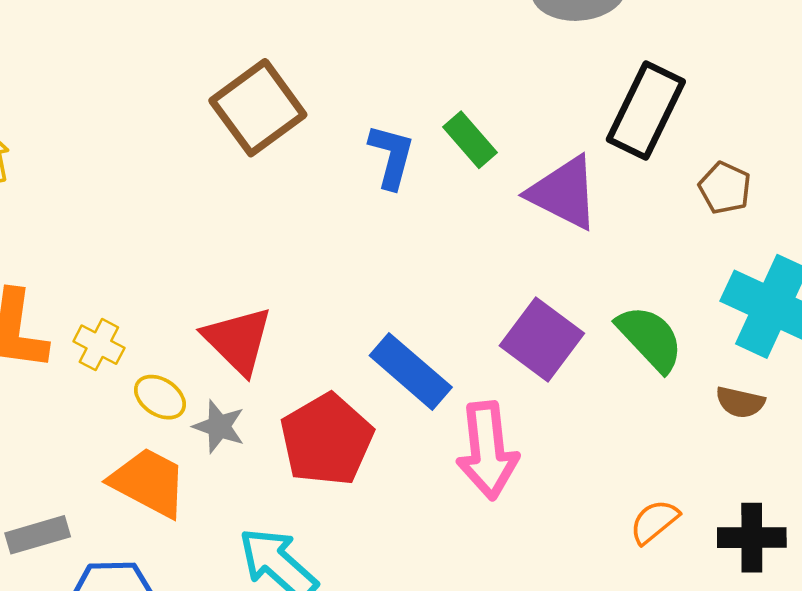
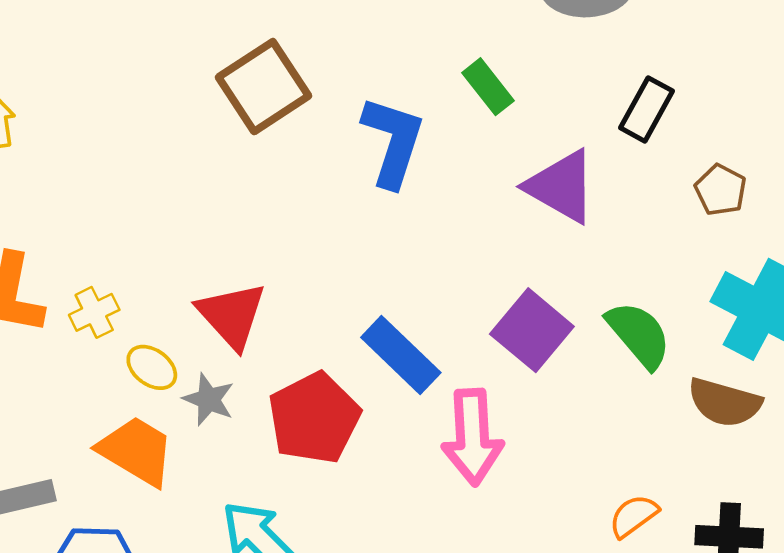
black rectangle: (646, 110) -> (647, 109), size x0.7
green rectangle: (470, 140) -> (488, 87), moved
blue L-shape: (391, 156) -> (393, 142), size x1.4
yellow cross: (99, 345) -> (94, 312), turned 33
brown semicircle: (740, 402) -> (725, 403), size x1.5

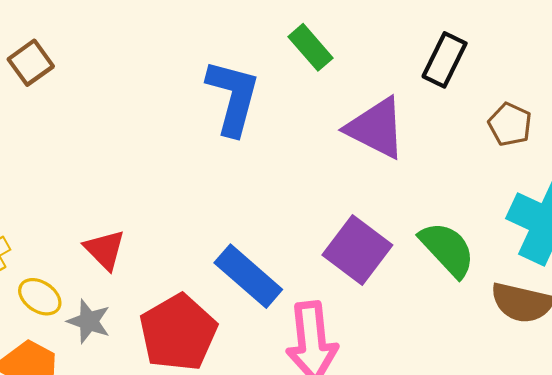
brown square: (264, 87) -> (31, 63), moved, size x0.6
red triangle: (232, 315) -> (105, 250), size x0.7

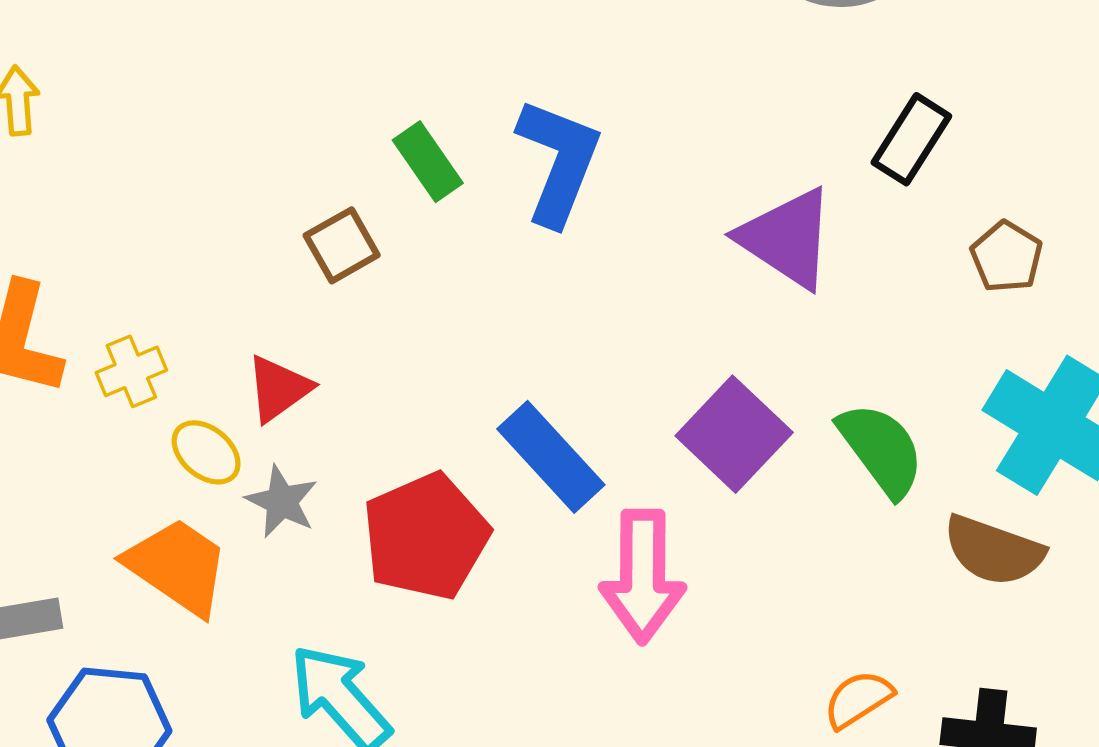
green rectangle: (310, 47) -> (428, 162), moved
brown square: (31, 63) -> (342, 245), moved
red triangle: (105, 250) -> (279, 388), moved, turned 33

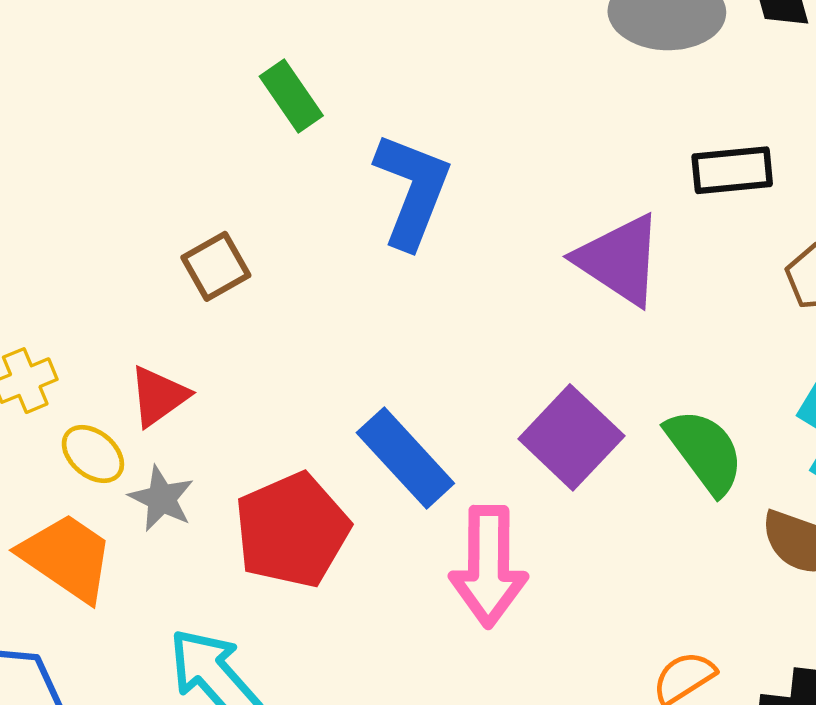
black rectangle: (911, 139) -> (732, 170), turned 52
green rectangle: (428, 162) -> (291, 96), moved

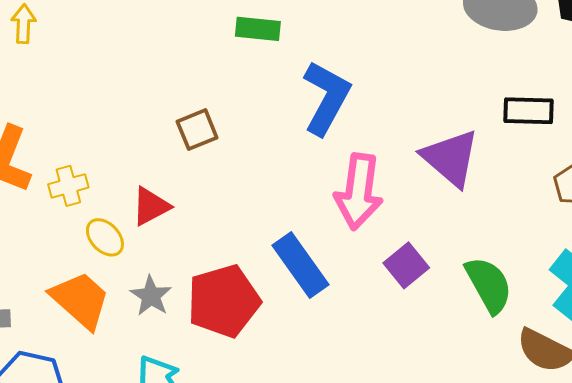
green rectangle: (291, 96) -> (258, 29), turned -57
purple square: (571, 437) -> (406, 265), size x0.7
gray star: (161, 499) -> (151, 296), moved
pink arrow: (489, 566) -> (359, 191), moved

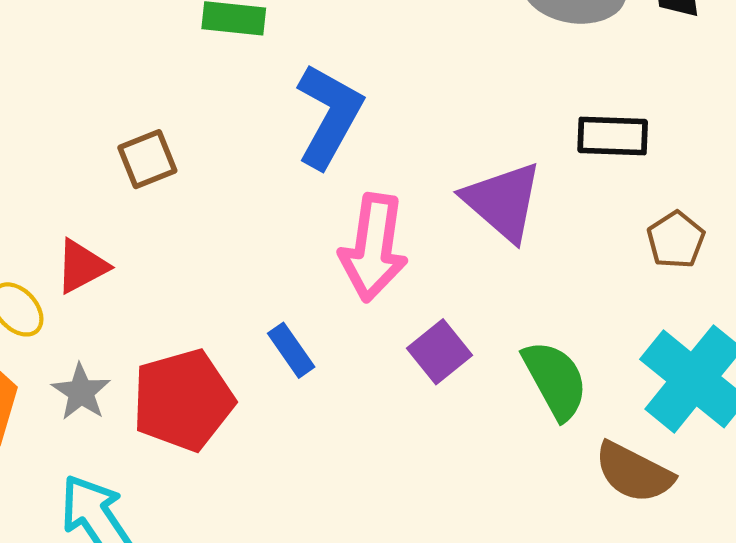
blue rectangle: (301, 265) -> (291, 350), size x0.6

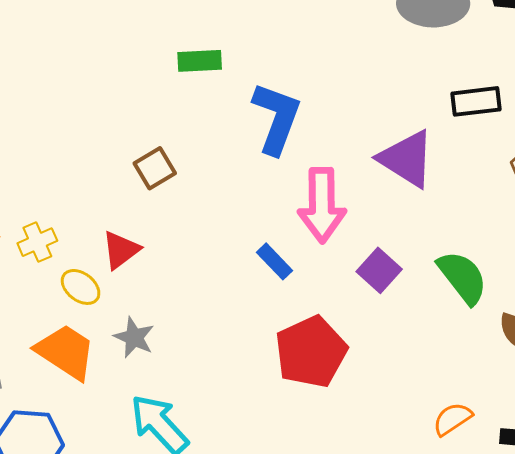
blue rectangle: (291, 350) -> (275, 261), moved
red pentagon: (183, 400) -> (311, 352), moved

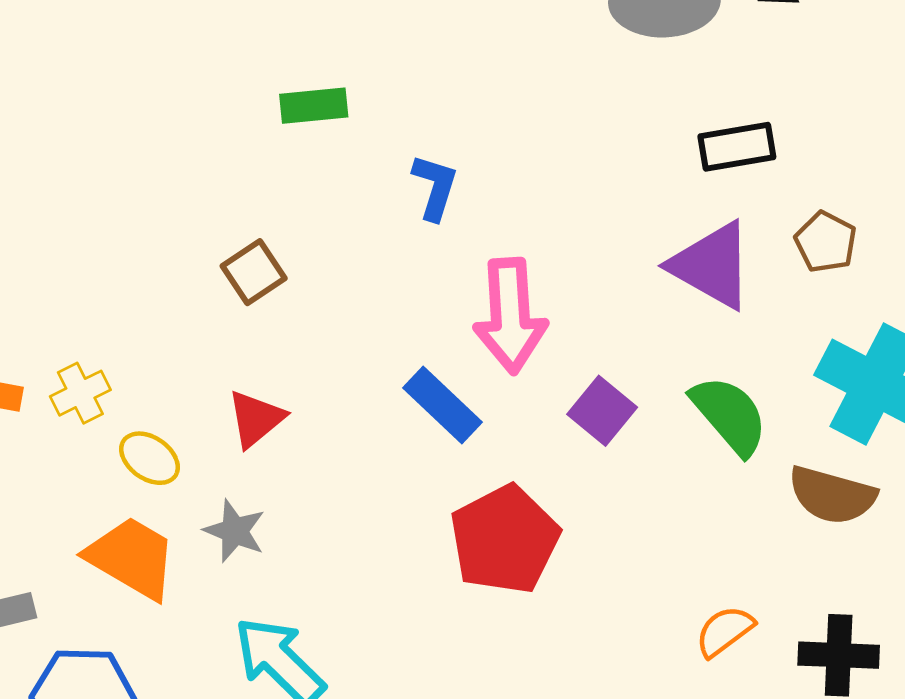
blue L-shape: (277, 118) -> (435, 187), size x0.6
purple triangle: (407, 159) -> (712, 265), moved
red triangle: (121, 250) -> (256, 419), moved
blue rectangle: (275, 261) -> (442, 405), size x1.4

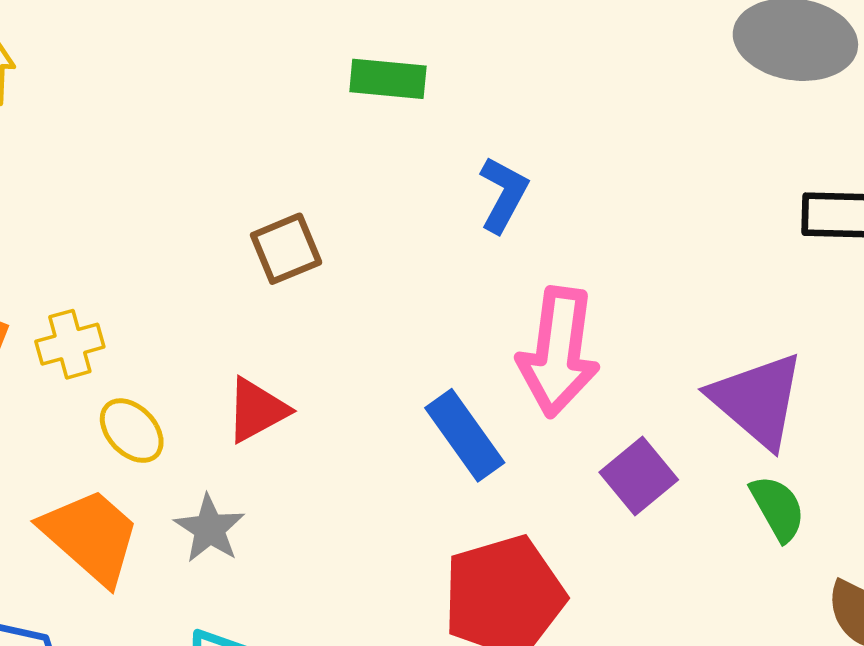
purple triangle: (712, 265) -> (757, 400), moved
green semicircle: (729, 415) -> (778, 508), size x0.7

